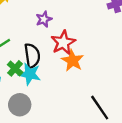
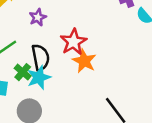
purple star: (44, 19) -> (38, 17), moved
cyan star: (30, 74) -> (39, 77), turned -30

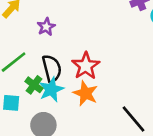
red star: (73, 42) -> (86, 66), moved
orange star: (84, 61) -> (85, 93), moved

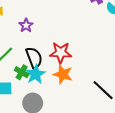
red star: (86, 66) -> (61, 53), turned -30

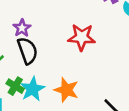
red star: (61, 53) -> (82, 37), moved
black semicircle: (34, 58) -> (27, 51), moved

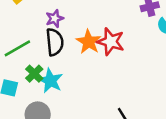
cyan star: (32, 89) -> (50, 81), turned -30
orange star: (66, 90) -> (89, 42), moved

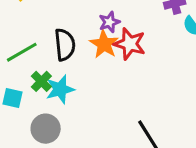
purple star: (55, 19) -> (109, 22), moved
cyan star: (50, 81) -> (60, 89), turned 30

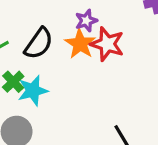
black semicircle: (65, 45) -> (39, 43), turned 40

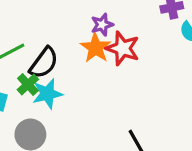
black semicircle: (39, 43) -> (44, 63), moved

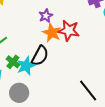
purple star: (102, 25) -> (46, 16), moved
black semicircle: (44, 63) -> (40, 56), moved

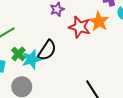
orange star: (52, 33) -> (99, 22), moved

